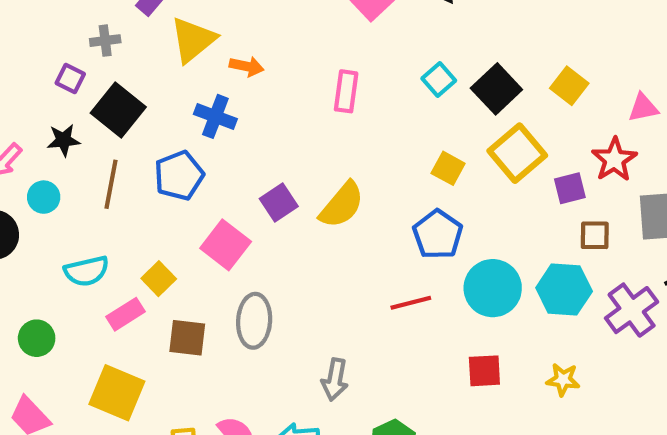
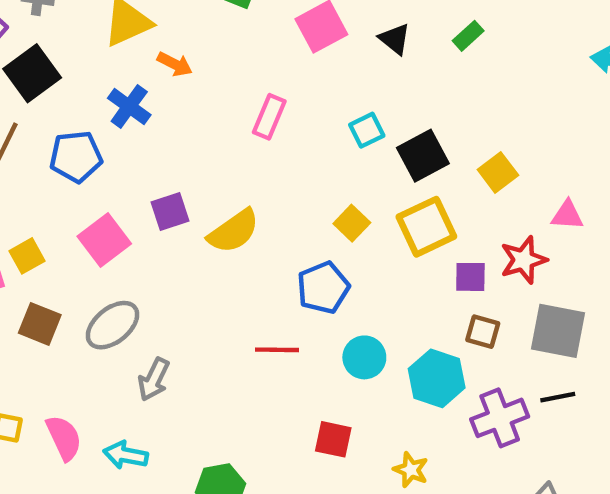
cyan circle: (493, 288) -> (364, 357), size x0.7
gray ellipse: (254, 321) -> (112, 325), turned 32
gray arrow: (335, 380) -> (154, 379), moved

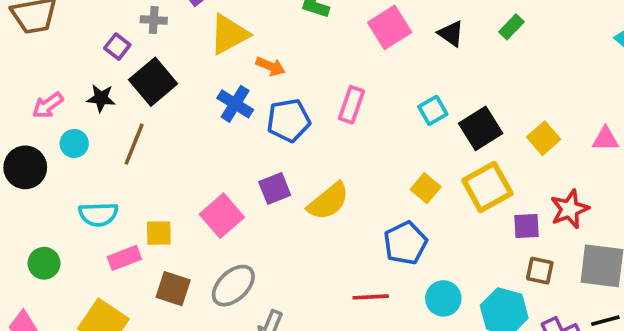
blue pentagon: (76, 157) -> (289, 120), moved
pink triangle: (567, 215) -> (605, 139), moved
yellow square: (27, 256) -> (159, 233), turned 32

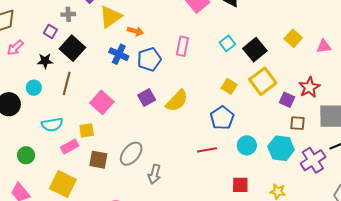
pink arrow: (48, 105) -> (15, 48), moved
yellow square: (544, 138) -> (293, 38), moved
pink square: (222, 216) -> (102, 102), moved
purple square: (527, 226) -> (287, 100), turned 35

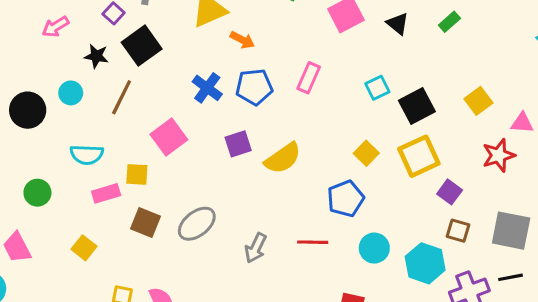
blue cross: (119, 54) -> (207, 88), moved
red star: (309, 87) -> (499, 155), moved
gray arrow: (154, 174) -> (256, 248), moved
yellow square: (63, 184) -> (84, 248), size x0.6

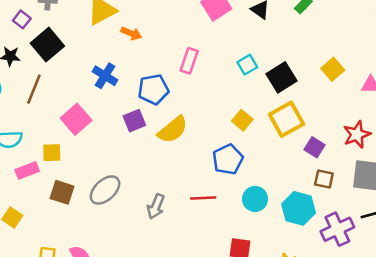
blue pentagon: (254, 87) -> (153, 89), moved
red star: (499, 155) -> (357, 134), moved

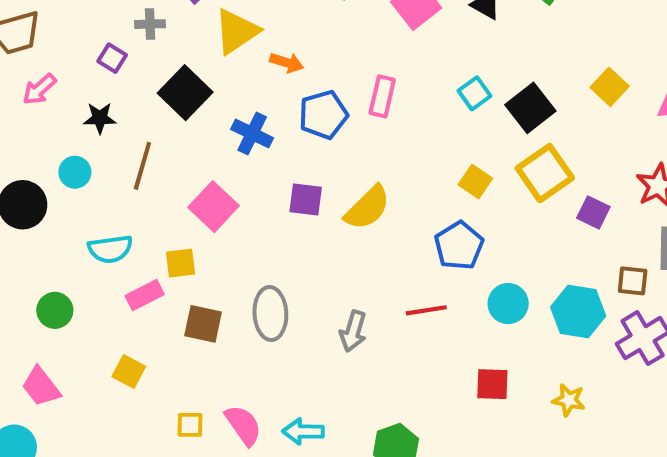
black square: (47, 45) -> (185, 93), moved
blue pentagon: (153, 89) -> (323, 115), moved
purple square: (134, 121) -> (306, 199), turned 35
brown square: (324, 179) -> (633, 281), moved
gray ellipse: (105, 190) -> (270, 313), turned -44

